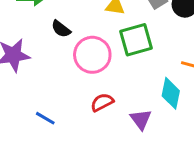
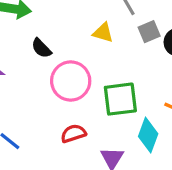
green square: (136, 40) -> (120, 99), moved

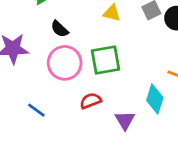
pink circle: (71, 81) -> (65, 63), moved
green square: (120, 99) -> (106, 60), moved

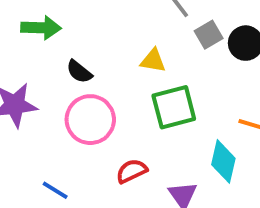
yellow triangle: (112, 13) -> (153, 61), moved
green square: (106, 60) -> (174, 107), moved

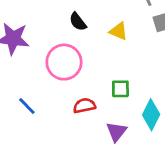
black semicircle: (79, 72) -> (78, 22), moved
green square: (174, 107) -> (120, 89), moved, size x0.6

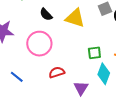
yellow triangle: (119, 31) -> (75, 18), size x1.5
green square: (120, 89) -> (94, 53), moved

